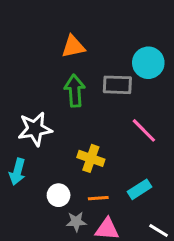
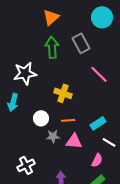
orange triangle: (73, 47) -> (51, 17), turned -30
cyan circle: (148, 63) -> (102, 17), moved
gray rectangle: (117, 85) -> (81, 43), turned 60
cyan rectangle: (139, 189) -> (98, 123), moved

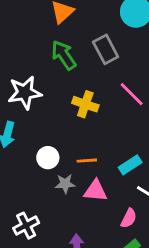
green arrow: (52, 47) -> (64, 55), turned -30
yellow cross: (63, 93) -> (85, 104), moved

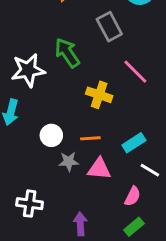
green arrow: (64, 55) -> (67, 53), moved
yellow cross: (85, 104) -> (99, 95), moved
white cross: (26, 226) -> (30, 204), turned 35

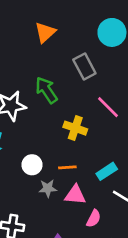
pink semicircle: (132, 196) -> (94, 219), moved

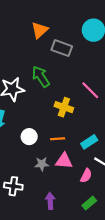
gray rectangle: (84, 66) -> (62, 48), moved, turned -42
gray star: (48, 188) -> (42, 164), moved
pink semicircle: (94, 219) -> (86, 176), moved

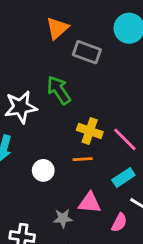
pink line: (90, 90) -> (125, 139), moved
orange line: (58, 139) -> (83, 159), moved
gray star: (42, 164) -> (63, 218), moved

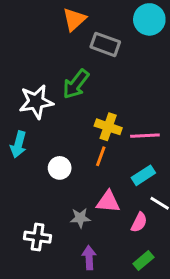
green arrow: (59, 90) -> (76, 84), turned -108
pink line: (125, 139) -> (145, 136), turned -48
orange line: (83, 159) -> (101, 156), turned -66

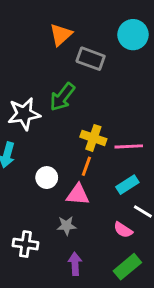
pink triangle: (108, 202) -> (78, 195), moved
pink semicircle: (139, 222) -> (123, 230), turned 96
green rectangle: (143, 261) -> (127, 267), size x1.4

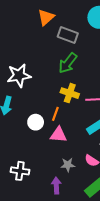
green arrow: (62, 97) -> (68, 63), moved
orange line: (86, 166) -> (55, 114), moved
gray star: (67, 226) -> (68, 165), moved

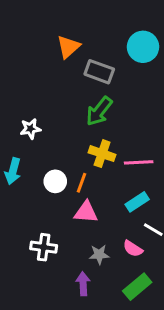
white star: (19, 75) -> (30, 129), size x0.6
white circle: (36, 122) -> (55, 181), moved
white cross: (20, 171) -> (44, 247), moved

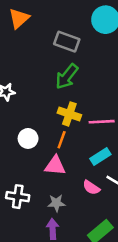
orange triangle: (68, 47) -> (19, 18), moved
orange line: (82, 183) -> (62, 140), moved
pink semicircle: (133, 249) -> (91, 188), moved
gray star: (99, 255) -> (56, 203), moved

